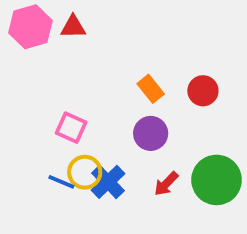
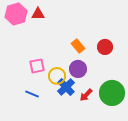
pink square: (71, 128) -> (37, 66), turned -35
yellow circle: (85, 172) -> (57, 76), moved
blue cross: (108, 182) -> (66, 87), moved

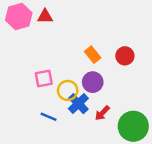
green circle: (112, 93) -> (133, 126), moved
blue line: (32, 94) -> (49, 117), moved

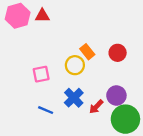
purple circle: (93, 82) -> (116, 95), moved
yellow circle: (68, 90) -> (75, 65), moved

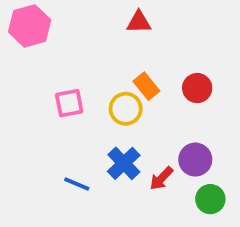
red triangle: (42, 16) -> (139, 22), moved
pink square: (41, 74) -> (69, 103), moved
green circle: (125, 119) -> (210, 199), size x0.6

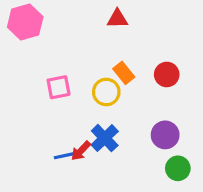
red arrow: (161, 178) -> (81, 151), moved
blue line: (77, 184) -> (65, 156), turned -35

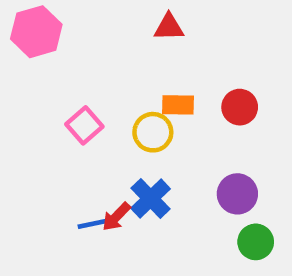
orange rectangle: (124, 73) -> (178, 105), turned -50
pink square: (59, 87) -> (84, 125), turned -30

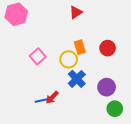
red triangle: (169, 27) -> (76, 12), turned -32
orange rectangle: (178, 105) -> (80, 47), turned 72
blue cross: (151, 198) -> (77, 79), moved

